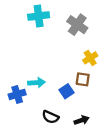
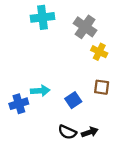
yellow cross: (90, 58) -> (99, 52), moved, turned -32
brown square: (83, 79) -> (102, 87), moved
black semicircle: (50, 117) -> (67, 132), moved

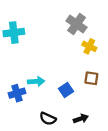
cyan cross: (43, 17) -> (14, 33), moved
black semicircle: (67, 132) -> (48, 119), moved

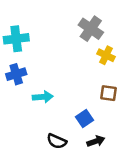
blue square: (66, 90) -> (84, 118), moved
blue cross: (17, 93) -> (16, 74), moved

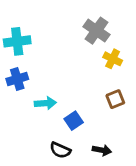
brown square: (109, 93) -> (115, 99), turned -30
blue square: (84, 118) -> (74, 121), moved
black arrow: (96, 141) -> (102, 150), turned 30

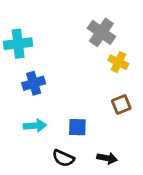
blue cross: (17, 79) -> (34, 83), moved
cyan arrow: (45, 103) -> (35, 126), moved
blue square: (74, 121) -> (77, 127), turned 36

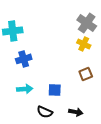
gray cross: (101, 32) -> (87, 23), moved

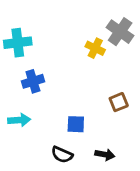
yellow cross: (84, 44) -> (95, 48), moved
cyan arrow: (25, 89) -> (19, 120), moved

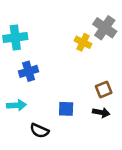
black semicircle: (62, 155) -> (39, 131), moved
black arrow: (105, 155) -> (101, 112), moved

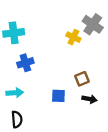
brown square: (104, 90) -> (82, 79), moved
black semicircle: (39, 131) -> (17, 119), moved, turned -119

